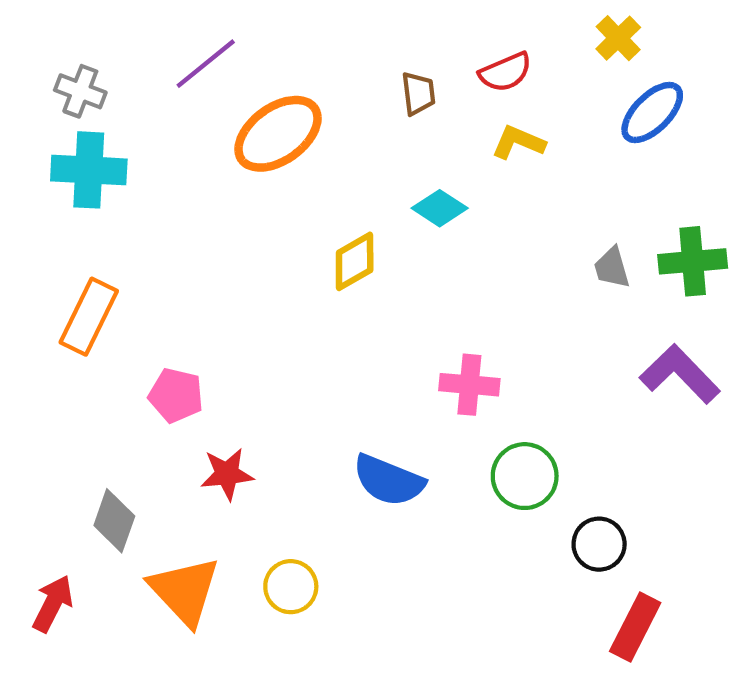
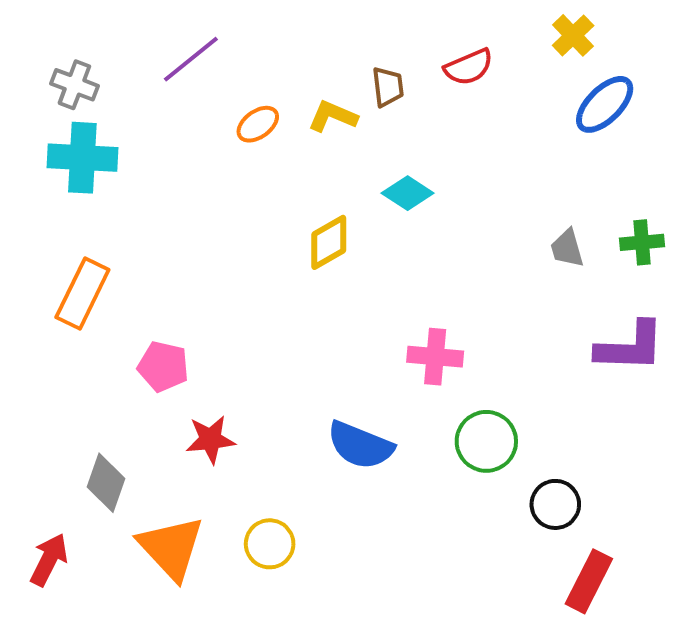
orange ellipse: (278, 134) -> (258, 124), size x0.5
yellow L-shape: (518, 142) -> (333, 116), moved
green cross: (693, 261) -> (642, 242), size x0.7
purple L-shape: (680, 374) -> (630, 347), turned 136

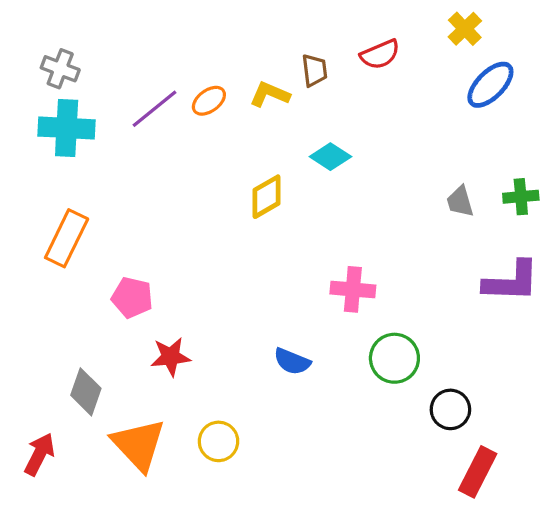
purple line: (191, 59) -> (155, 109), moved
blue semicircle: (360, 445) -> (292, 361), size x0.7

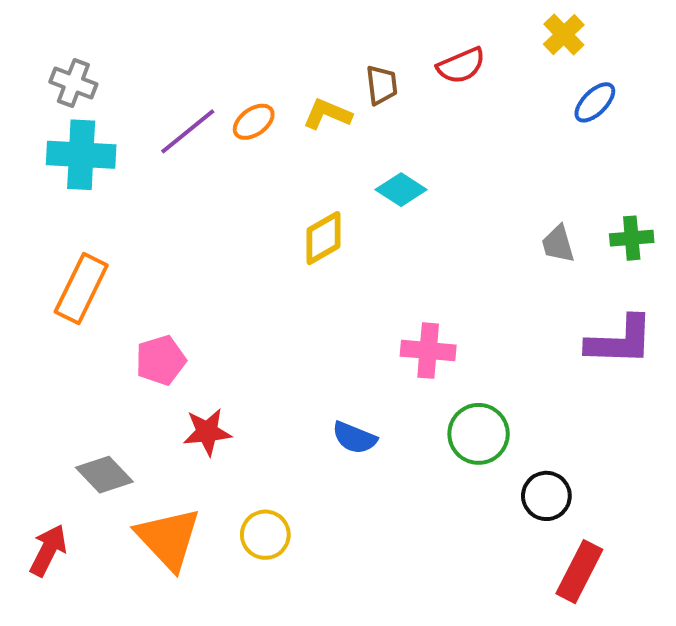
blue ellipse: (490, 85) -> (595, 102), size x0.7
pink pentagon: (132, 297) -> (161, 360), turned -30
gray diamond: (86, 392) -> (104, 475), turned -63

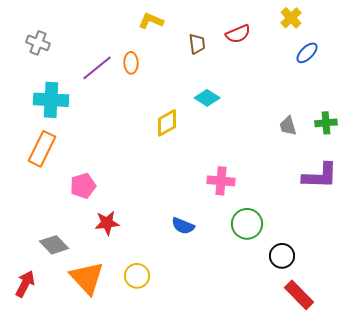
yellow L-shape: (327, 114) -> (151, 21), moved
orange ellipse: (254, 122) -> (131, 63), turned -55
cyan cross: (81, 155) -> (51, 100), moved
red rectangle: (579, 572) -> (299, 295), turned -72

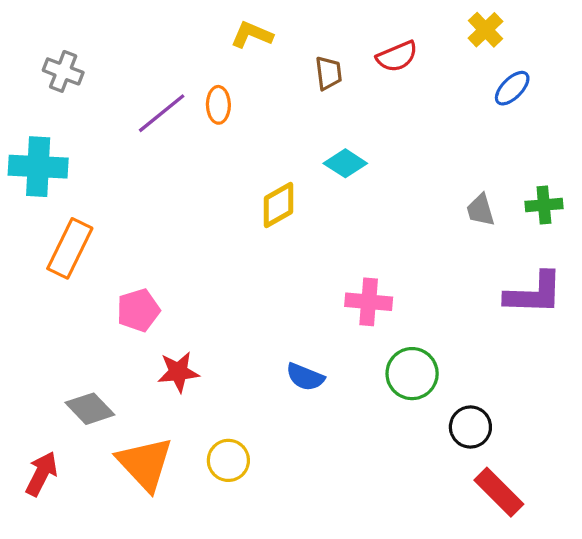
cyan cross: (51, 100) -> (38, 167), moved

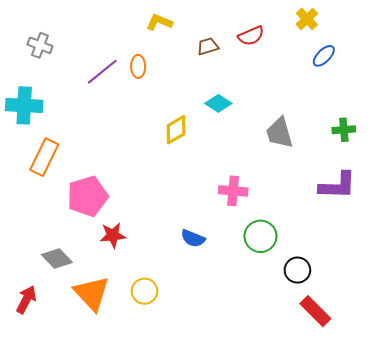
brown trapezoid: (329, 73) -> (208, 46), turned -100
gray trapezoid: (480, 210) -> (279, 133), moved, size x1.5
pink pentagon: (138, 310) -> (87, 196), size x1.5

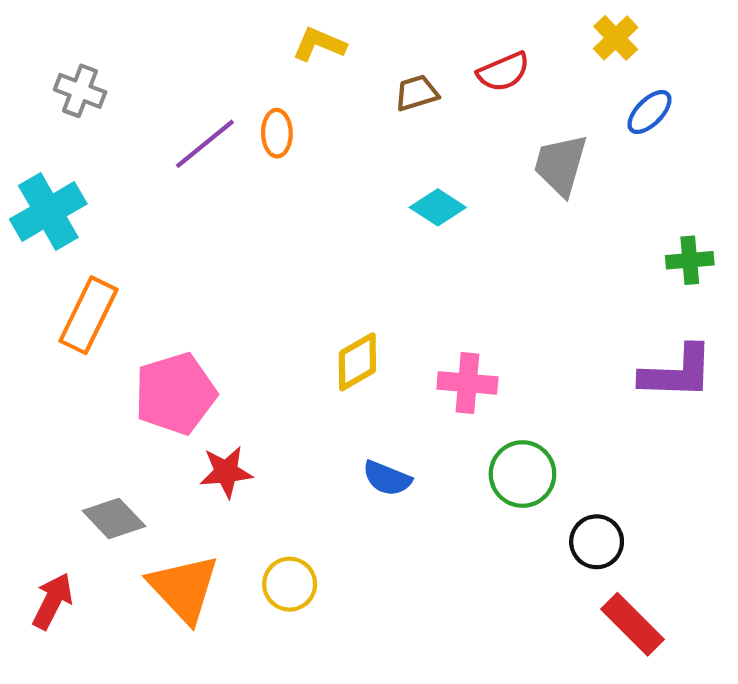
cyan cross: (24, 105) -> (48, 212), turned -33
yellow diamond: (176, 130) -> (357, 362), moved
gray trapezoid: (279, 133) -> (561, 165), moved, turned 32

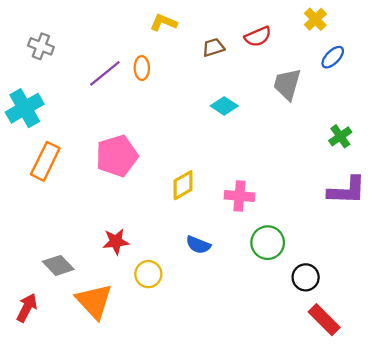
green cross: (690, 260) -> (340, 136), moved, turned -30
pink pentagon: (175, 394) -> (117, 156), moved
yellow circle: (290, 584) -> (148, 274), moved

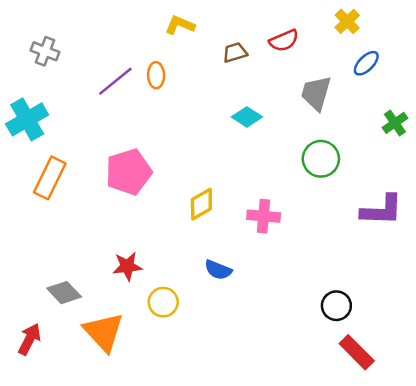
green cross: (340, 136) -> (395, 123), moved
green circle: (268, 243) -> (321, 159), moved

